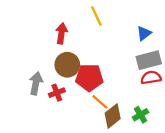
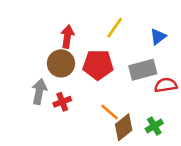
yellow line: (96, 16) -> (115, 28), moved, turned 60
gray rectangle: (149, 60) -> (143, 70), moved
brown circle: (67, 65) -> (61, 63), moved
red pentagon: (89, 78) -> (98, 65), moved

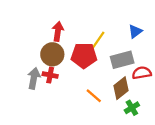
yellow line: (115, 28) -> (98, 40), moved
red cross: (62, 102) -> (50, 75), moved, turned 32
brown diamond: (124, 127) -> (121, 88), moved

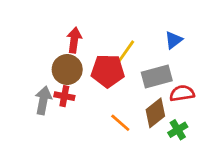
green cross: (132, 108) -> (178, 130), moved

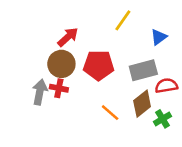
red arrow: (74, 40) -> (68, 37), turned 40
yellow line: (126, 51) -> (123, 20), moved

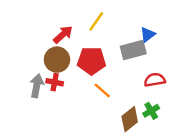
yellow line: (123, 20) -> (96, 21), moved
gray rectangle: (143, 70) -> (133, 50), moved
brown diamond: (142, 104) -> (130, 119), moved
orange line: (110, 113) -> (102, 91), moved

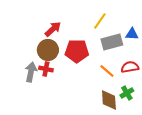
yellow line: (96, 21) -> (100, 21), moved
blue triangle: (148, 35) -> (132, 34), moved, turned 40
orange line: (102, 91) -> (107, 71), moved
brown diamond: (130, 119) -> (109, 100), turned -55

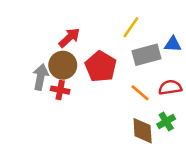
red pentagon: (77, 51) -> (101, 66), turned 30
gray arrow: (31, 72) -> (41, 77), moved

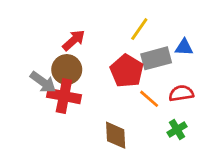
red pentagon: (101, 66) -> (127, 71), moved
gray arrow: (41, 77) -> (43, 82), turned 115
red cross: (60, 90) -> (64, 96), size x1.6
brown diamond: (143, 131) -> (116, 135), moved

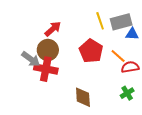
yellow line: (139, 29) -> (100, 21), turned -54
gray rectangle: (156, 58) -> (121, 22), moved
orange line: (149, 99) -> (118, 56), moved

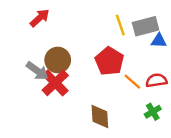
red arrow: (53, 29) -> (40, 18), moved
orange line: (118, 56) -> (132, 82), moved
red cross: (46, 69) -> (55, 83), turned 35

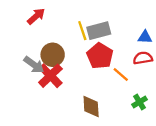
yellow line: (120, 25) -> (82, 31), moved
gray rectangle: (146, 26) -> (99, 31), moved
red semicircle: (156, 80) -> (143, 58), moved

